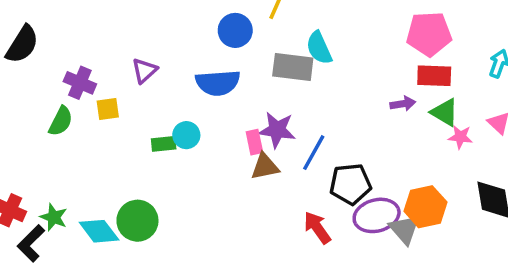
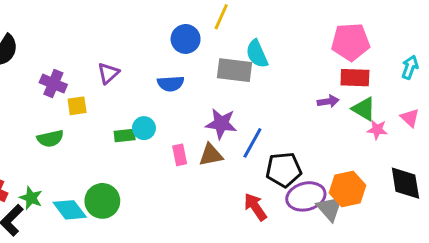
blue semicircle: (218, 83) -> (171, 84), size x0.7
green semicircle: (61, 121) -> (50, 139), moved, turned 50
pink rectangle: (254, 142) -> (180, 155), moved

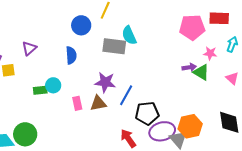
red rectangle: (355, 78) -> (219, 18), moved
blue semicircle: (171, 84) -> (71, 55), turned -90
purple arrow: (328, 101) -> (189, 67), moved
pink star: (377, 130) -> (210, 53), moved

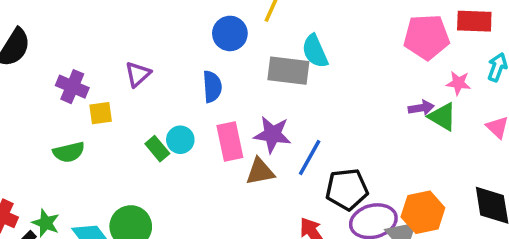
green rectangle: (40, 90) -> (157, 149), turned 56
pink rectangle: (77, 103) -> (230, 141), moved, size x1.5

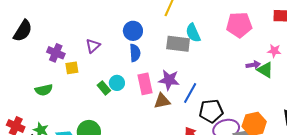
blue circle: (230, 33) -> (133, 31), moved
pink pentagon: (427, 37) -> (239, 25), moved
green semicircle: (69, 152) -> (44, 90), moved

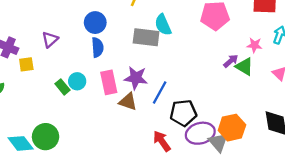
purple arrow: (253, 65) -> (231, 61), turned -32
brown triangle: (162, 101) -> (128, 102), turned 30

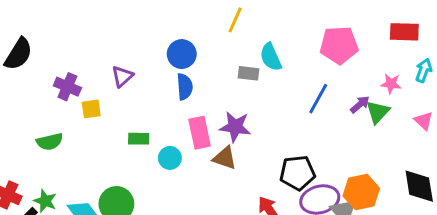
gray rectangle: (146, 37) -> (249, 73), size x0.6
green triangle: (244, 67) -> (378, 112), turned 42
cyan circle: (77, 81) -> (170, 158), moved
green rectangle: (62, 87) -> (139, 139), turned -49
blue line: (160, 93) -> (318, 99), moved

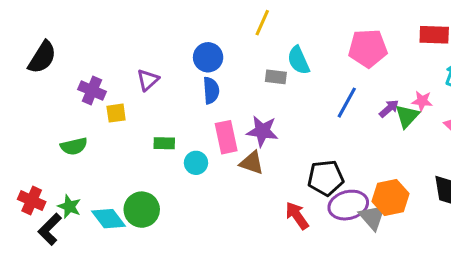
pink star: (391, 84) -> (422, 101), moved

